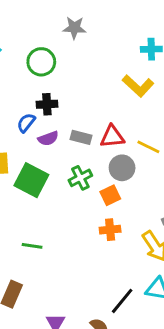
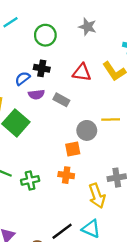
gray star: (74, 28) -> (87, 27), moved
red triangle: (112, 137) -> (82, 72), moved
yellow line: (148, 147) -> (111, 120), turned -42
green cross: (80, 178) -> (30, 180), moved

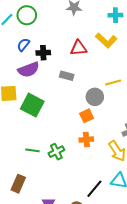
green circle: (45, 35) -> (27, 15), moved
blue semicircle: (23, 78) -> (23, 45), moved
purple semicircle: (36, 94) -> (28, 70), moved, size x1.5

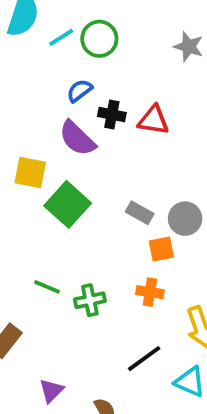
red triangle: (79, 48) -> (153, 120), moved
purple semicircle: (28, 70) -> (77, 138), turned 50
gray rectangle: (67, 76) -> (140, 213), moved
black line: (94, 189) -> (144, 359), moved

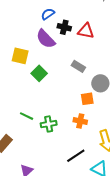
green square: (68, 204) -> (39, 73), size x0.7
gray rectangle: (140, 213) -> (78, 66), moved

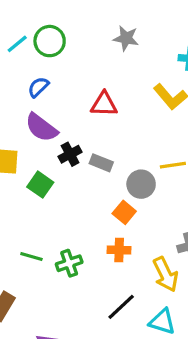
black cross: (64, 27) -> (70, 154), moved, turned -32
orange square: (87, 99) -> (124, 212), turned -32

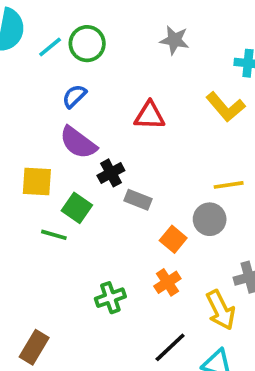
gray rectangle: (101, 163) -> (138, 200), moved
gray circle: (141, 184) -> (210, 219), moved
orange cross: (119, 250) -> (167, 282), turned -35
green line: (31, 256) -> (54, 235), moved

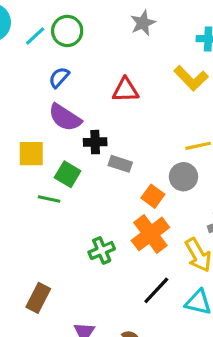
gray star: (174, 40) -> (143, 23), turned -30
black cross: (111, 173) -> (95, 142), turned 30
orange cross: (167, 282) -> (150, 234), size x1.6

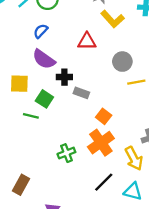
yellow L-shape: (191, 78) -> (113, 19), moved
gray circle: (183, 177) -> (122, 62), moved

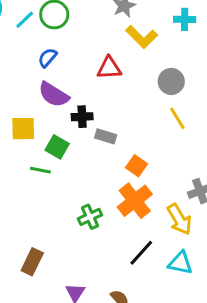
gray circle: (122, 62) -> (171, 81), moved
yellow line: (136, 82) -> (177, 118), turned 72

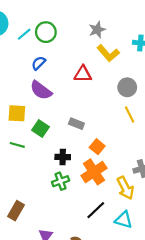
black cross: (82, 117) -> (63, 157), moved
green line: (40, 170) -> (17, 145), moved

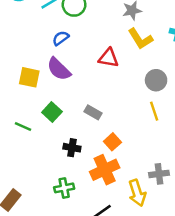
yellow square: (17, 113) -> (29, 77), moved
green cross: (61, 181) -> (64, 188), moved

